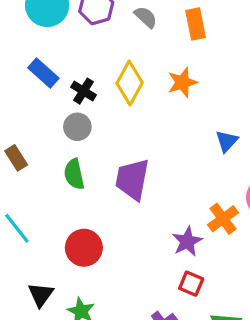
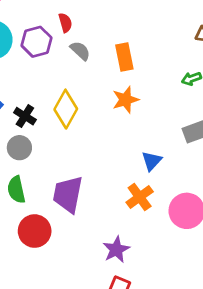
orange star: (182, 82) -> (125, 100), moved
orange cross: (223, 219) -> (140, 197), moved
red circle: (84, 248) -> (35, 231), moved

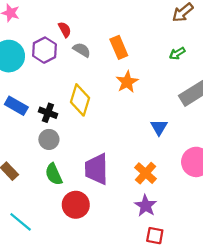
orange cross: (140, 197) -> (146, 173), moved

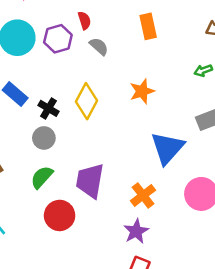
orange rectangle: (119, 47) -> (148, 26), moved
blue triangle: (159, 127) -> (167, 148), size x1.8
green semicircle: (54, 174) -> (42, 177), turned 55

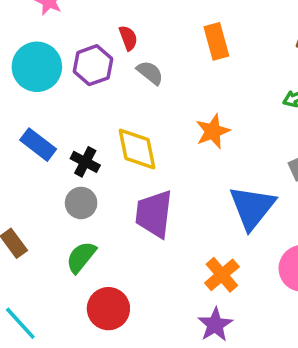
yellow diamond: (86, 101) -> (137, 149), turned -36
purple trapezoid: (90, 181) -> (154, 214), moved

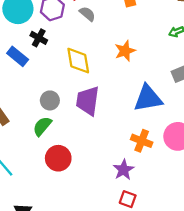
black cross: (85, 162) -> (39, 38), moved
gray circle: (81, 203) -> (50, 100), moved
blue triangle: (252, 207) -> (148, 98), turned 40
orange cross: (222, 275) -> (142, 141), moved, turned -30

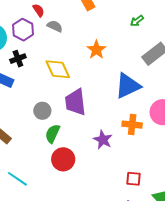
black cross: (39, 38) -> (18, 59), turned -35
green semicircle: (42, 126) -> (53, 134), moved
purple star: (124, 170) -> (103, 140), moved

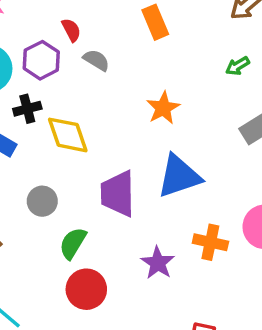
yellow diamond: (58, 69) -> (68, 135), moved
blue triangle: (128, 86) -> (179, 176), moved
gray circle: (42, 111) -> (42, 201), moved

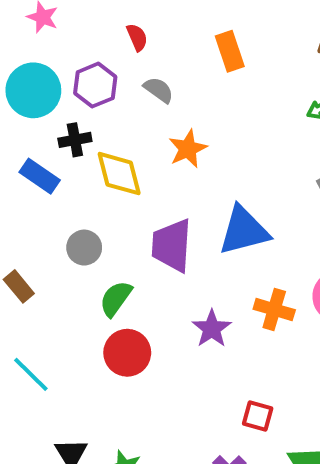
red semicircle: (71, 30) -> (137, 37), moved
orange star: (163, 108) -> (188, 149), moved

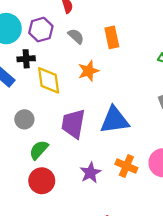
orange rectangle: (230, 51) -> (112, 37), moved

